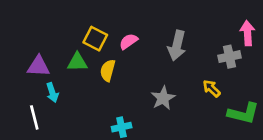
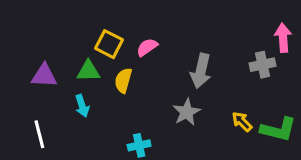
gray arrow: (177, 46) -> (201, 71), moved
yellow arrow: (211, 88) -> (242, 122), moved
cyan arrow: (52, 93) -> (82, 106), moved

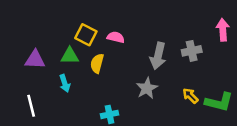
pink semicircle: (147, 47) -> (116, 37), turned 49
gray cross: (263, 65) -> (192, 51), moved

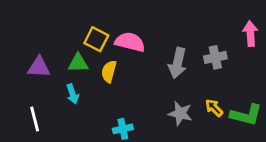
pink semicircle: (116, 37) -> (130, 42), size x1.5
gray star: (147, 88) -> (180, 113), moved, turned -30

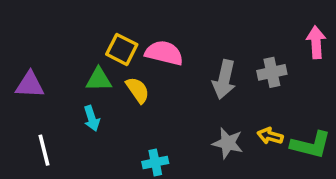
purple triangle: (39, 67) -> (30, 85), moved
yellow semicircle: (109, 71) -> (138, 90), turned 130
yellow arrow: (214, 108) -> (270, 136), turned -30

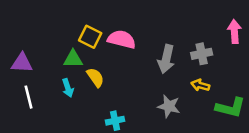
yellow semicircle: (138, 90) -> (95, 77), moved
yellow arrow: (270, 136) -> (200, 85), moved
white line: (44, 150) -> (28, 97), moved

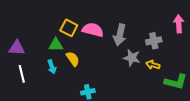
gray arrow: (166, 59) -> (120, 35), moved
gray star: (169, 106) -> (132, 58), moved

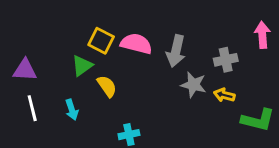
green triangle: (56, 45) -> (82, 66), turned -35
cyan arrow: (52, 67) -> (72, 110), moved

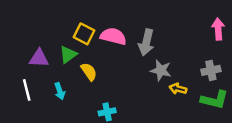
gray cross: (226, 60) -> (211, 70), moved
purple triangle: (25, 70) -> (39, 58), moved
yellow arrow: (224, 95) -> (178, 89), moved

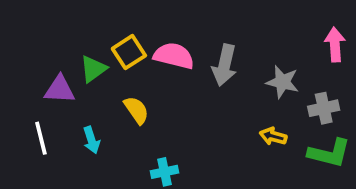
yellow square: (84, 34) -> (129, 52), turned 30
green triangle: (68, 55) -> (93, 69), moved
gray star: (161, 70) -> (282, 82), moved

